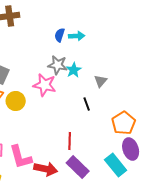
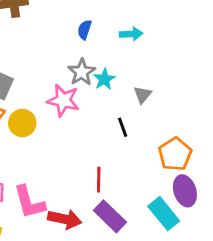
cyan arrow: (77, 36) -> (131, 34), moved
gray star: (58, 65) -> (82, 72), turned 30

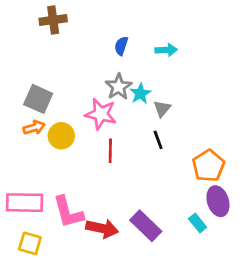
gray triangle: (142, 95) -> (162, 109), moved
red line: (99, 180) -> (110, 151), moved
cyan rectangle: (164, 214) -> (198, 223), size x0.6

